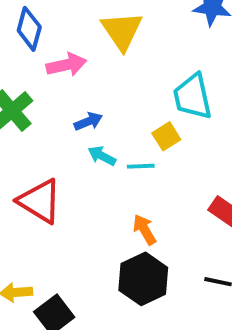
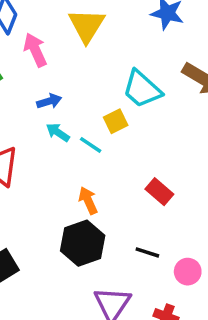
pink arrow: (66, 65) -> (35, 50), turned -108
cyan trapezoid: (193, 97) -> (142, 89), turned -42
cyan line: (141, 166) -> (91, 145), turned 30

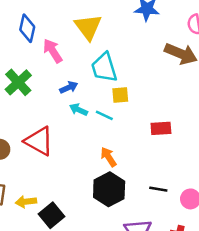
cyan trapezoid: (142, 89) -> (104, 67), moved, turned 40
yellow square: (116, 121) -> (120, 95), turned 30
red rectangle: (159, 192) -> (161, 128), moved, turned -36

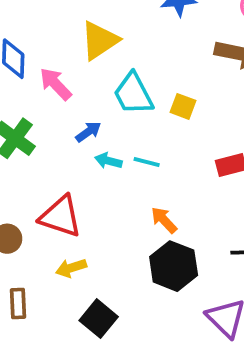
yellow triangle: (88, 27) -> (100, 40), turned 44
yellow square: (120, 95) -> (183, 106), moved, turned 36
yellow arrow: (26, 202) -> (71, 268), moved

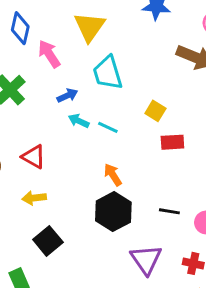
yellow triangle: (100, 40) -> (90, 27), turned -32
yellow square: (183, 106) -> (155, 111), moved
red triangle: (61, 216) -> (34, 157), size x0.7

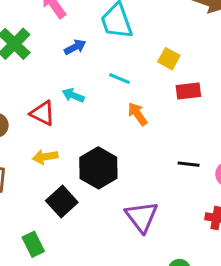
cyan arrow: (79, 121) -> (73, 95), moved
orange arrow: (113, 175) -> (138, 114), moved
black hexagon: (113, 212) -> (98, 168), moved
purple triangle: (146, 259) -> (142, 217), moved

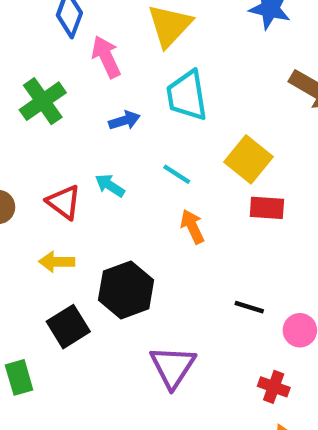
yellow square: (169, 59) -> (249, 159), size x1.5

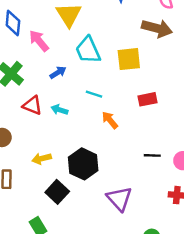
yellow square: (249, 159) -> (129, 59), moved, turned -30
red triangle: (64, 202) -> (32, 105), moved

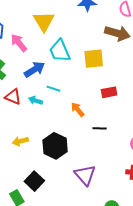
blue arrow: (58, 73) -> (34, 69), size x1.5
cyan line: (94, 94) -> (53, 89), moved
black line: (152, 155) -> (100, 128), moved
black square: (57, 192) -> (34, 181), moved

